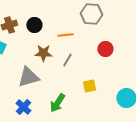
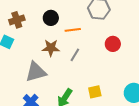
black circle: (34, 25) -> (51, 18), moved
yellow square: (89, 86) -> (95, 92), moved

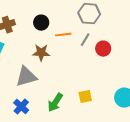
gray line: (75, 55) -> (85, 40), moved

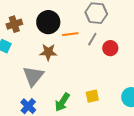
black circle: (41, 23) -> (48, 22), size x1.5
gray triangle: (26, 77) -> (33, 76), turned -35

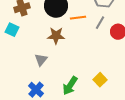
gray triangle: (33, 76) -> (41, 60), size x0.6
yellow square: (92, 96) -> (100, 80), turned -32

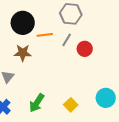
yellow square: (100, 80) -> (71, 105), moved

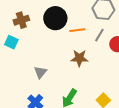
brown star: (23, 53) -> (79, 58), moved

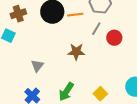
orange line: (77, 30) -> (75, 15), moved

